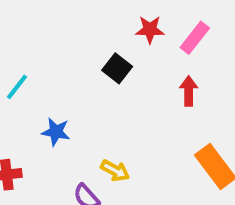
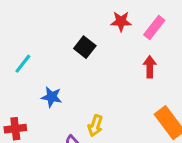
black square: (117, 68) -> (85, 47), moved
yellow arrow: (115, 171) -> (95, 126), turned 80

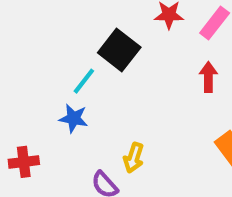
black square: (85, 47) -> (119, 50), size x1.4
cyan line: (23, 64) -> (84, 81), moved

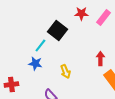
red arrow: (208, 77) -> (100, 58), moved
yellow arrow: (134, 158) -> (65, 72), moved, turned -40

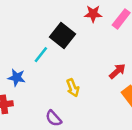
red arrow: (100, 58) -> (117, 71), turned 48
blue star: (35, 64) -> (17, 78), moved

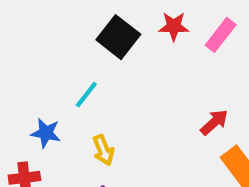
black square: (63, 35) -> (118, 37), moved
yellow arrow: (73, 88) -> (103, 150), moved

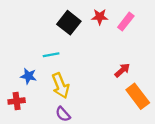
cyan line: (86, 95) -> (51, 55), turned 42
yellow arrow: (103, 150) -> (61, 86), size x1.5

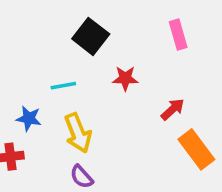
red star: (100, 17) -> (125, 78), moved
pink rectangle: (126, 22) -> (178, 35), turned -54

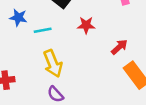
blue star: (29, 118) -> (18, 17), moved

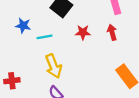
red arrow: (119, 47) -> (112, 32), moved, turned -63

